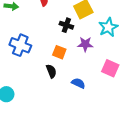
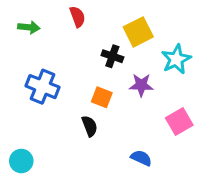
pink square: (110, 68) -> (179, 122), turned 36
blue semicircle: (78, 83) -> (141, 158), moved

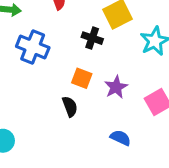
purple star: (141, 85) -> (116, 87), moved, turned -30
blue cross: (43, 87) -> (33, 47), moved

